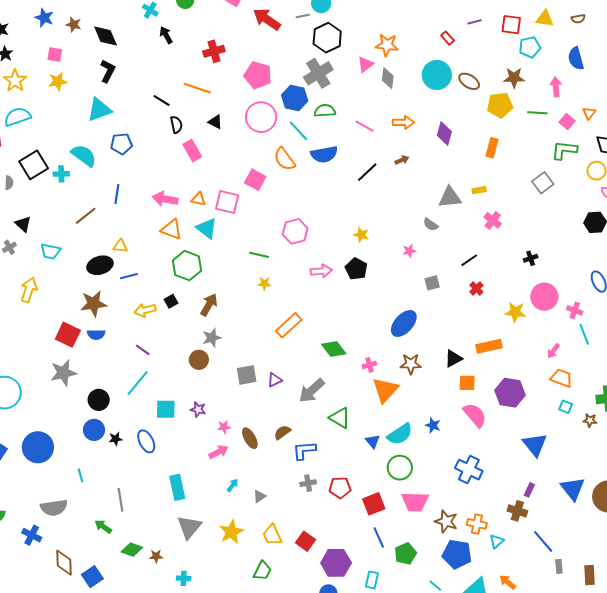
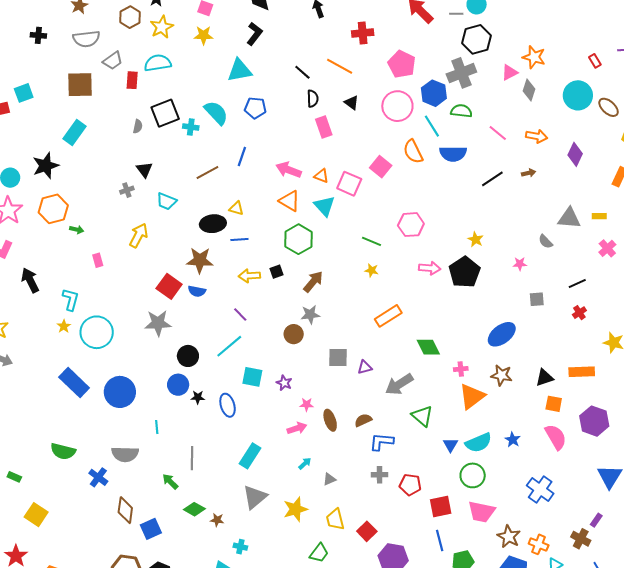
black pentagon: (356, 269) -> (465, 272), size x1.4
cyan rectangle: (177, 487) -> (250, 456), turned 35

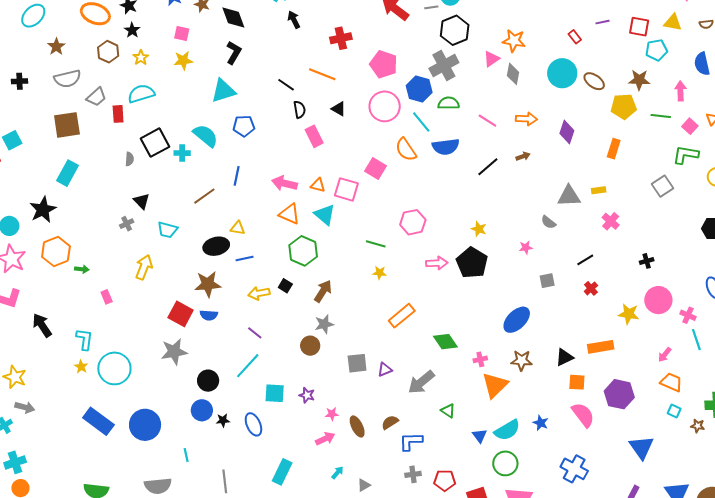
yellow star: (162, 27) -> (141, 58), size x0.7
black square: (277, 272) -> (285, 286), turned -32
green triangle: (422, 416) -> (448, 411), size x0.7

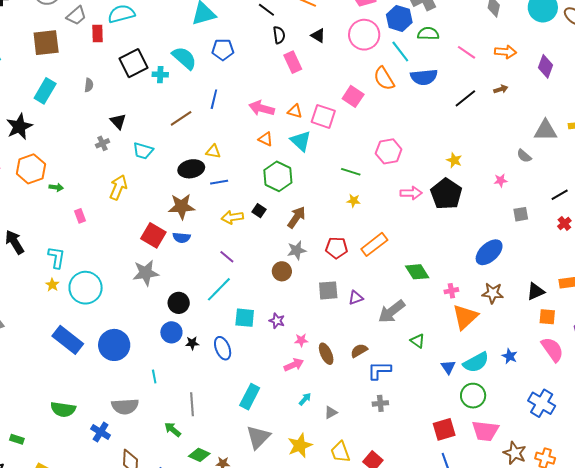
gray semicircle: (129, 159) -> (89, 85), moved
orange triangle: (289, 214) -> (266, 139), size x0.7
red pentagon: (445, 480) -> (336, 248), moved

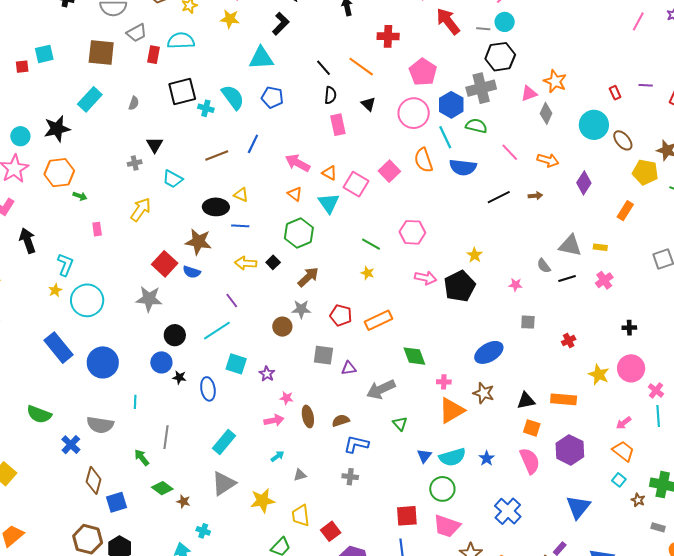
black line: (560, 195) -> (567, 279), moved

